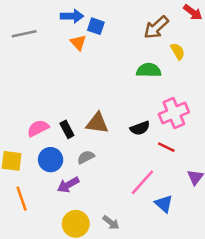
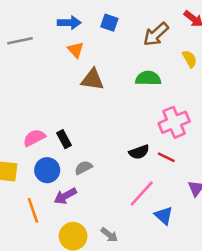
blue square: (96, 26) -> (109, 23), moved
yellow semicircle: (178, 51) -> (190, 59), moved
brown triangle: (97, 123) -> (92, 80), moved
black semicircle: (140, 128) -> (139, 152), moved
orange line: (22, 199) -> (33, 210), moved

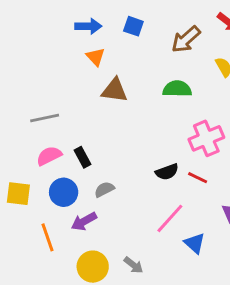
gray line: (20, 41) -> (45, 118), moved

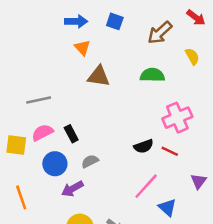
yellow square: (18, 194) -> (16, 145), moved
orange line: (48, 237) -> (21, 197), moved

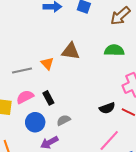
orange triangle: (82, 48) -> (47, 63), moved

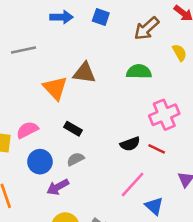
orange triangle: (47, 63) -> (55, 88), size x1.5
gray line: (22, 71) -> (23, 50), moved
black rectangle: (48, 98) -> (73, 129), moved, turned -32

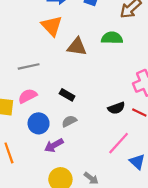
gray line: (23, 50) -> (29, 66), moved
green semicircle: (139, 72) -> (112, 38), moved
orange triangle: (55, 88) -> (52, 26), moved

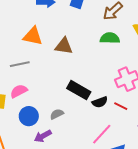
orange triangle: (52, 26) -> (33, 36), moved, turned -35
green semicircle: (112, 38) -> (110, 38), moved
black rectangle: (67, 95) -> (79, 90), moved, size x1.6

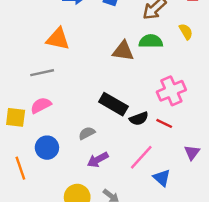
brown triangle: (64, 46) -> (123, 51), moved
blue circle: (29, 116) -> (47, 148), moved
purple arrow: (43, 136) -> (98, 160), moved

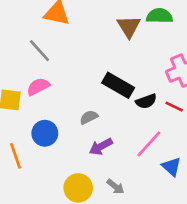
brown triangle: (123, 51) -> (129, 27), turned 50
gray line: (42, 73) -> (39, 51), turned 60

